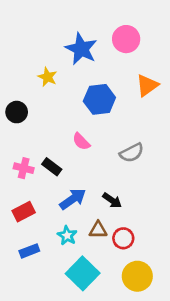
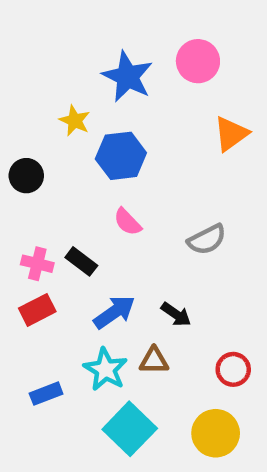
blue hexagon: (99, 99) -> (121, 156), moved
red rectangle: (24, 212) -> (37, 310), moved
cyan star: (67, 236) -> (106, 369), size x1.4
red circle: (123, 238) -> (233, 369), moved

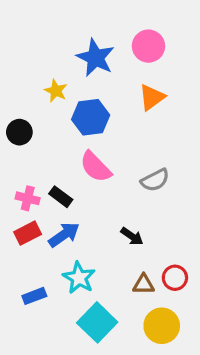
orange triangle: (231, 134) -> (152, 97), moved
pink semicircle: (128, 222) -> (96, 167), size x1.5
blue arrow: (114, 312) -> (64, 235), moved
brown triangle: (154, 361) -> (144, 284), moved

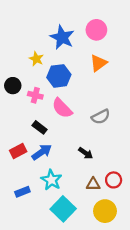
pink cross: (28, 198) -> (35, 95), moved

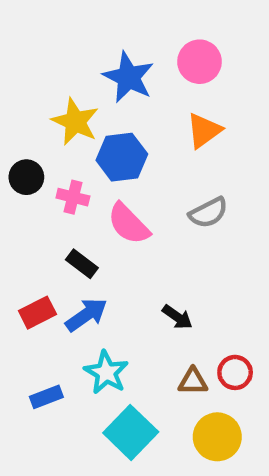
yellow star: (36, 59) -> (75, 122), size x1.5
gray semicircle: (101, 117) -> (208, 213), moved

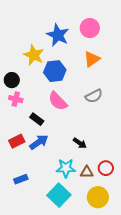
pink cross: (73, 197) -> (16, 99), moved
cyan star: (106, 372) -> (66, 168), moved, turned -30

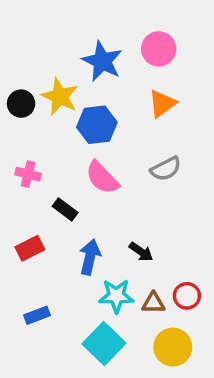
black circle: (12, 80) -> (21, 104), moved
blue arrow: (39, 142) -> (90, 257), moved, turned -42

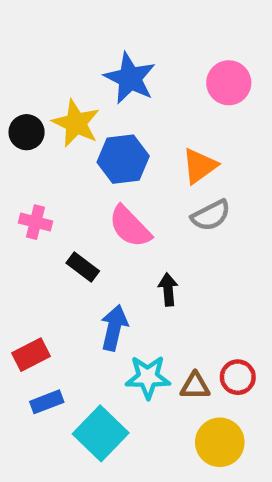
pink circle: (159, 49) -> (229, 83), moved
orange triangle: (162, 104) -> (200, 166), moved
red rectangle: (30, 248) -> (31, 355), moved
black arrow: (141, 252) -> (168, 289), moved, turned -130
cyan square: (104, 344) -> (101, 433), moved

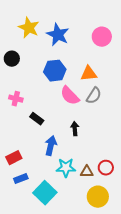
yellow star: (76, 123) -> (29, 28), moved
orange triangle: (200, 166) -> (89, 74), turned 30
gray semicircle: (211, 215) -> (94, 96), turned -30
pink semicircle: (130, 227) -> (70, 96), moved

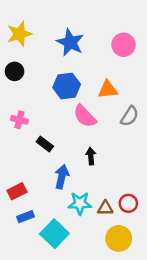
yellow star: (29, 28) -> (19, 34), moved, turned 30
gray semicircle: (94, 96) -> (130, 116), moved

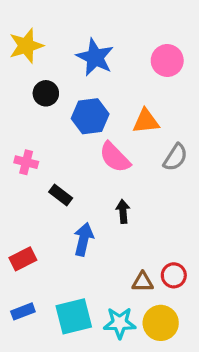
black circle: (15, 71) -> (46, 93), moved
cyan star: (80, 203) -> (120, 323), moved
blue rectangle: (25, 217) -> (23, 311), moved
cyan square: (54, 234) -> (74, 316), turned 32

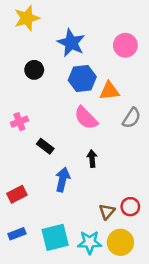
yellow star: (26, 46) -> (27, 18), moved
blue hexagon: (90, 116) -> (82, 79), moved
pink cross: (26, 162) -> (19, 122), turned -35
brown triangle: (143, 282) -> (107, 212), turned -49

